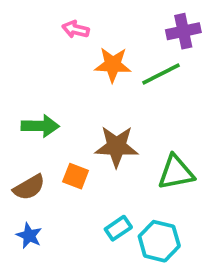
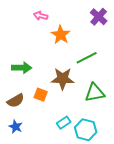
purple cross: (183, 31) -> (99, 17), turned -36
orange star: (113, 65) -> (61, 35), turned 30
green line: (161, 74) -> (87, 58), moved

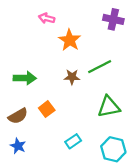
purple cross: (99, 17) -> (113, 19), turned -30
brown star: (63, 79) -> (72, 77), moved, size x0.6
orange square: (41, 95) -> (47, 109), turned 32
cyan hexagon: (86, 130) -> (113, 149), moved

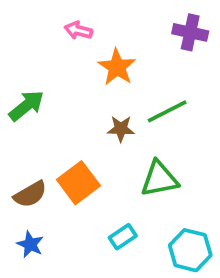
green arrow: (25, 78) -> (26, 106), moved, turned -40
green triangle: (109, 107) -> (159, 179), moved
orange square: (47, 109) -> (78, 183), size x1.5

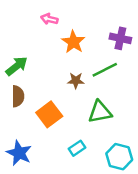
purple cross: (190, 32) -> (120, 38), moved
brown semicircle: (30, 194) -> (18, 96), moved, turned -60
blue star: (30, 244) -> (19, 153), size x1.5

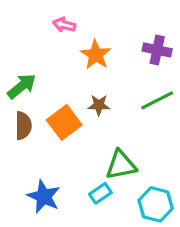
green line: (105, 70) -> (157, 100), moved
green triangle: (100, 112) -> (121, 165), moved
orange square: (49, 114) -> (64, 122), moved
blue star: (19, 153) -> (44, 196), moved

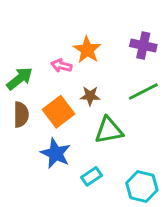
pink arrow: (64, 25) -> (61, 66), moved
green triangle: (121, 165) -> (109, 130), moved
blue star: (44, 196) -> (56, 153), moved

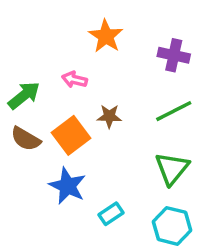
orange star: (87, 50) -> (106, 36), moved
brown semicircle: (21, 115) -> (26, 139), turned 120
green triangle: (109, 130) -> (172, 168), moved, turned -40

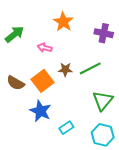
green arrow: (24, 95) -> (15, 34), moved
green line: (174, 111) -> (90, 68), moved

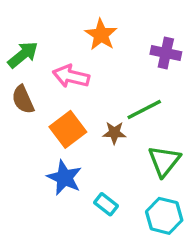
pink arrow: (45, 48) -> (71, 76), size x1.5
brown star: (65, 69) -> (114, 133), moved
brown semicircle: (16, 83) -> (23, 100), moved, turned 36
cyan rectangle: (66, 128) -> (106, 204), turned 72

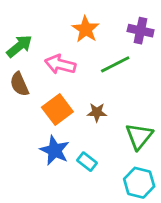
purple cross: (166, 53) -> (141, 31), moved
green line: (144, 109) -> (115, 64), moved
cyan rectangle: (106, 204) -> (87, 162), moved

